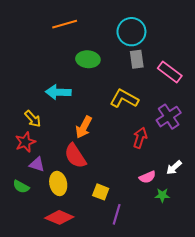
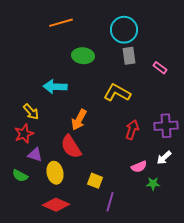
pink rectangle: (170, 72) -> (160, 68), size x0.6
purple cross: (169, 117) -> (166, 126), moved, turned 30

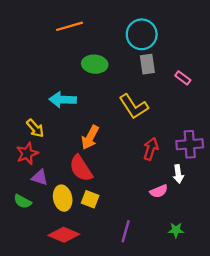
yellow L-shape: (117, 93) -> (134, 106), turned -152
white arrow: (164, 158) -> (178, 174), moved, turned -56
yellow square: (95, 181) -> (90, 199), moved
green star: (153, 184) -> (176, 230), moved

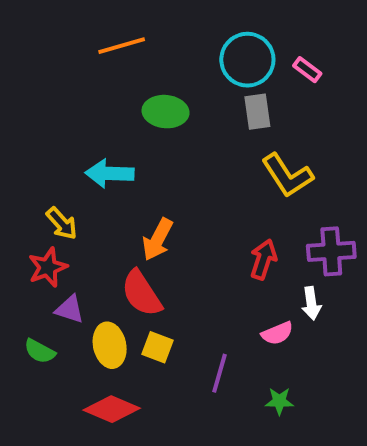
pink rectangle: (183, 78) -> (307, 70), moved
yellow L-shape: (134, 106) -> (287, 175), moved
green star: (176, 230) -> (279, 401), moved
purple line: (126, 231) -> (219, 373), moved

